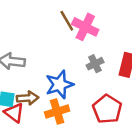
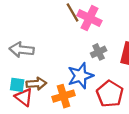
blue star: (59, 85) -> (80, 76), moved

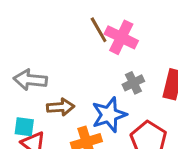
brown arrow: (36, 84) -> (61, 107), moved

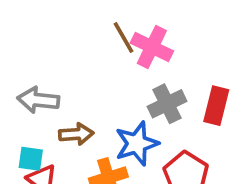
gray cross: (133, 83) -> (167, 104), size x1.4

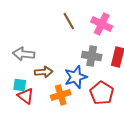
pink cross: (152, 47) -> (102, 24), moved
gray cross: (167, 104) -> (92, 56), turned 36

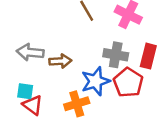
brown arrow: (44, 72) -> (60, 61), moved
red pentagon: (102, 93) -> (128, 82), moved

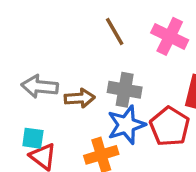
gray cross: (116, 55) -> (125, 90), moved

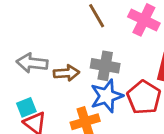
cyan square: (33, 138) -> (26, 107), turned -30

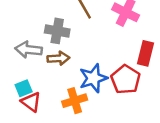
gray cross: (105, 66) -> (57, 31), moved

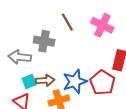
brown arrow: (58, 58) -> (45, 80), moved
cyan square: (24, 88) -> (29, 81), moved

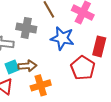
blue star: (75, 81) -> (62, 38), moved, turned 30

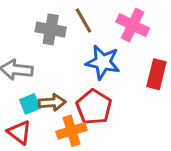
gray cross: (26, 28) -> (51, 29), moved
red pentagon: (83, 68) -> (94, 107), moved

